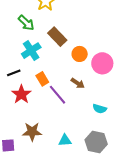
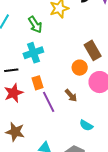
brown rectangle: (57, 37) -> (93, 50), moved

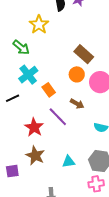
orange rectangle: (38, 83) -> (49, 90), moved
red star: (14, 93) -> (34, 127), moved
brown star: (15, 132) -> (35, 156), turned 30

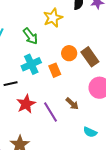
orange circle: (77, 74) -> (69, 53), moved
orange rectangle: (49, 90) -> (55, 70), moved
red star: (34, 127) -> (26, 104), moved

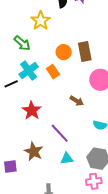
brown rectangle: (90, 57) -> (85, 51), turned 36
black line: (11, 84) -> (11, 84), moved
purple line: (50, 112) -> (60, 133), moved

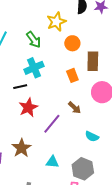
orange circle: (64, 52) -> (72, 43), moved
orange rectangle: (53, 72) -> (72, 75), moved
black line: (11, 84) -> (20, 87), moved
purple line: (60, 133) -> (52, 124), moved, turned 70

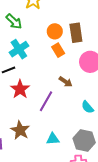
orange circle: (72, 43) -> (55, 31), moved
cyan semicircle: (92, 136) -> (88, 107), turned 32

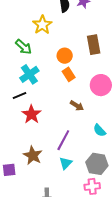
brown rectangle: (76, 33) -> (94, 45), moved
purple line: (46, 101) -> (63, 140), moved
cyan triangle: (53, 139) -> (66, 163), turned -40

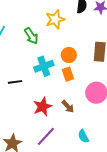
cyan cross: (29, 74) -> (44, 66), moved
red star: (31, 114) -> (43, 107), moved

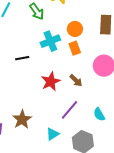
purple line: (46, 136) -> (69, 110), moved
cyan semicircle: (83, 136) -> (99, 114), moved

